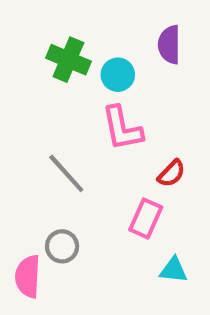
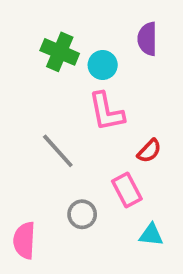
pink rectangle: (146, 218) -> (127, 190), turned -52
gray circle: (62, 246) -> (82, 214), moved

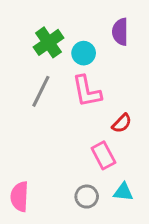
green cross: (60, 52) -> (49, 42), turned 32
gray line: (58, 151) -> (41, 91), moved, turned 68
gray circle: (82, 214) -> (87, 197), moved

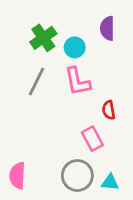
red semicircle: (122, 123) -> (109, 110), turned 126
cyan triangle: (123, 192) -> (110, 182), moved
gray circle: (87, 197) -> (77, 176), size x1.5

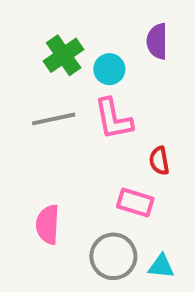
gray line: (36, 81) -> (54, 119), turned 52
pink rectangle: (92, 139) -> (135, 203), turned -45
pink semicircle: (17, 176) -> (48, 224), moved

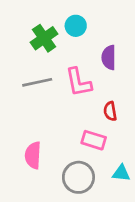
purple semicircle: (157, 41) -> (109, 57), moved
cyan circle: (109, 69) -> (76, 26), moved
cyan triangle: (161, 266) -> (121, 173), moved

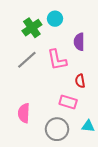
gray line: (37, 82) -> (27, 60), turned -30

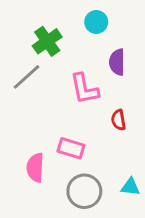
cyan circle: (55, 19) -> (96, 22), moved
gray line: (27, 60) -> (26, 77), moved
pink rectangle: (68, 102) -> (71, 148), moved

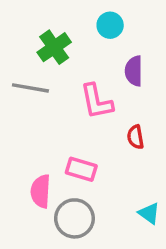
gray line: (26, 77) -> (30, 88), turned 52
cyan triangle: (130, 187) -> (149, 213), turned 30
gray circle: (84, 191) -> (74, 218), moved

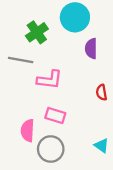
cyan circle: (110, 25) -> (75, 17), size x1.6
pink L-shape: (97, 101) -> (50, 80), moved, turned -72
red semicircle: (135, 137) -> (102, 92), moved

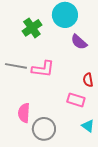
purple semicircle: (91, 49) -> (79, 42), turned -48
gray line: (21, 60) -> (16, 66), moved
pink rectangle: (55, 116) -> (76, 100), moved

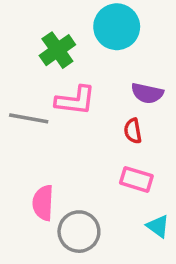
purple semicircle: (79, 42) -> (147, 93), moved, turned -30
pink L-shape: (43, 69) -> (75, 100), moved
red semicircle: (88, 80) -> (133, 131), moved

